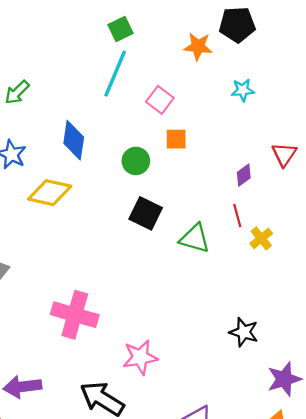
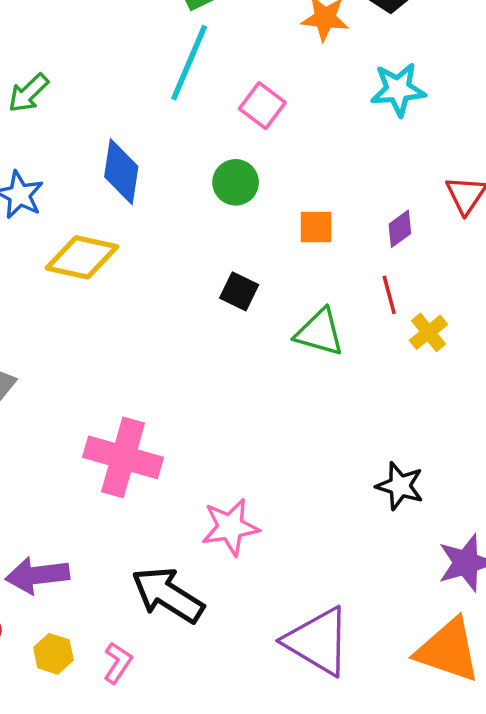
cyan star: (243, 90) -> (398, 89), size x1.4
orange square: (176, 139) -> (316, 227), moved
green circle: (136, 161) -> (236, 182), moved
black square: (146, 213) -> (239, 291), size x0.7

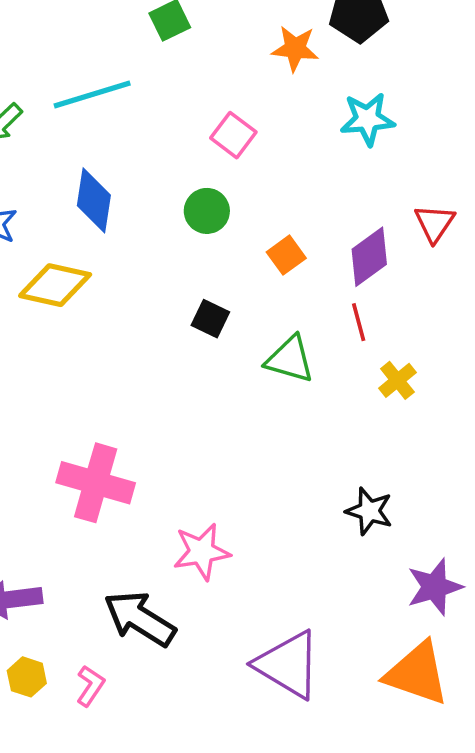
cyan line: (189, 63) -> (92, 94), moved, turned 50
orange square: (316, 227) -> (286, 255), turned -36
purple diamond: (400, 229) -> (369, 257), size x1.6
yellow cross: (428, 332) -> (397, 380), moved

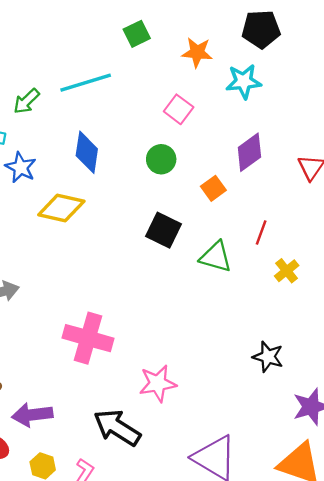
orange star: (295, 49) -> (197, 52), moved
cyan star: (367, 119) -> (244, 81), moved
purple diamond: (369, 257) -> (249, 152), moved
black square: (210, 319) -> (163, 230), size x1.4
red line: (359, 322) -> (261, 232), turned 35

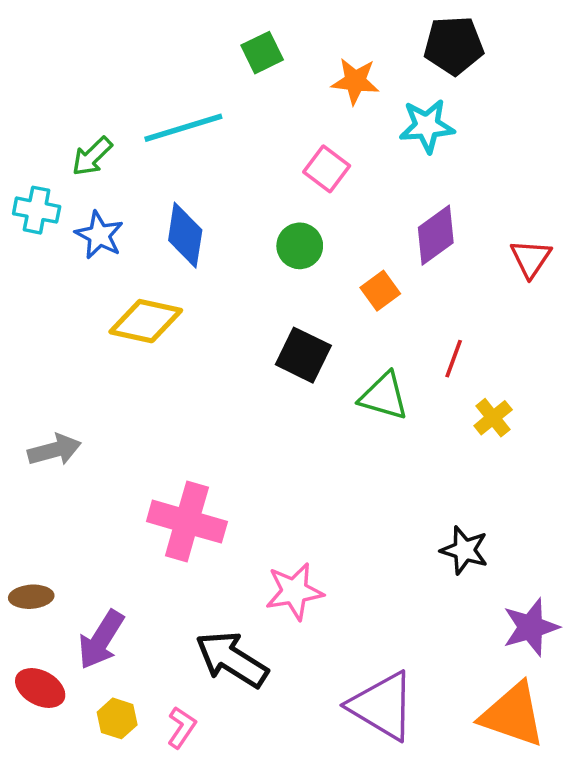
blue star: (21, 167) -> (99, 235), moved
purple arrow: (32, 415) -> (101, 640), turned -51

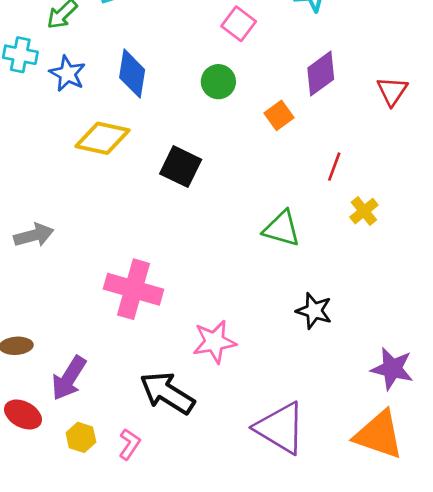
black square: (303, 355) -> (181, 167), moved
green triangle: (384, 396) -> (282, 229), moved
black star: (464, 550) -> (314, 311), moved
purple star: (531, 627) -> (392, 369), turned 30

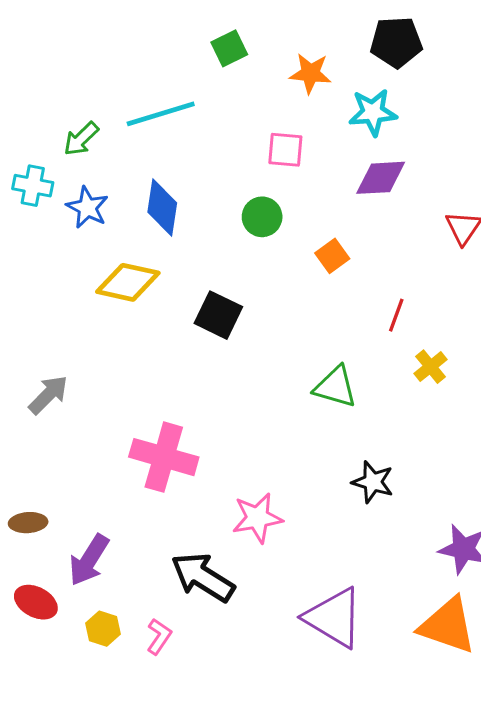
pink square: (239, 24) -> (285, 150), turned -32
purple diamond: (321, 74) -> (381, 178), moved, turned 33
gray arrow: (34, 235) -> (48, 395), turned -30

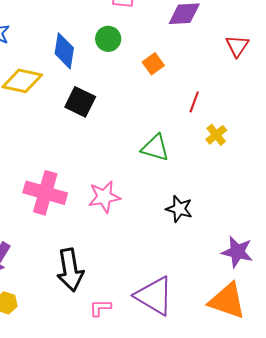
blue diamond: (162, 207) -> (64, 51), moved
pink star: (257, 518) -> (104, 197), moved
black arrow: (203, 577) -> (70, 270), turned -132
pink L-shape: (159, 636) -> (100, 308), moved, turned -125

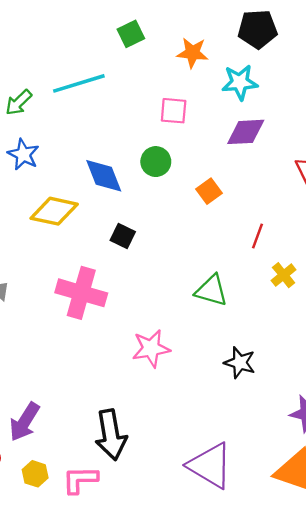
blue diamond: (64, 51) -> (104, 176), turned -30
black square: (80, 102) -> (123, 236), size x0.7
pink cross: (45, 193) -> (81, 293), moved
pink L-shape: (100, 308) -> (80, 480), moved, size x1.4

